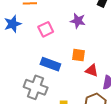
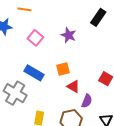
pink square: (46, 29) -> (35, 38), turned -35
orange square: (79, 55) -> (63, 69), turned -32

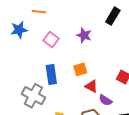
blue rectangle: (34, 73) -> (51, 75), turned 54
purple semicircle: (87, 101) -> (105, 100), turned 104

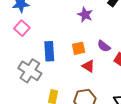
pink square: (51, 40) -> (22, 28), moved
purple semicircle: (105, 100) -> (104, 46), moved

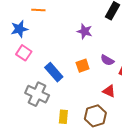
blue rectangle: (49, 51) -> (54, 72), turned -30
red triangle: (88, 66) -> (109, 91), moved

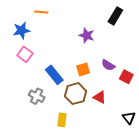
red triangle: (109, 91) -> (100, 97), moved
gray cross: (37, 94) -> (37, 96), size x0.7
brown hexagon: (95, 116) -> (76, 94), moved

